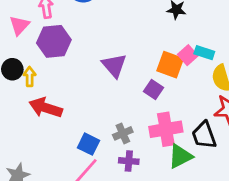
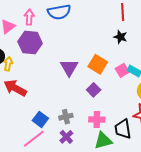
orange square: (170, 65) -> (98, 64), moved
pink cross: (166, 129) -> (97, 120), size x0.7
purple cross: (129, 161) -> (66, 137), turned 32

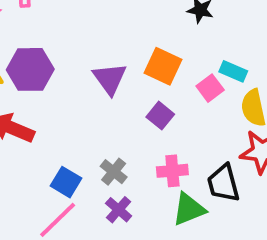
purple hexagon: (30, 42) -> (30, 69), moved
pink square: (122, 70) -> (210, 88), moved
gray cross: (66, 117) -> (114, 172), turned -32

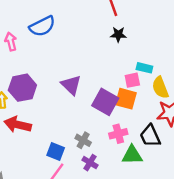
orange square: (163, 66) -> (126, 99), moved
pink square: (210, 88) -> (132, 80), turned 35
purple square: (160, 116) -> (105, 102), size x1.6
green triangle: (189, 209) -> (132, 155), turned 30

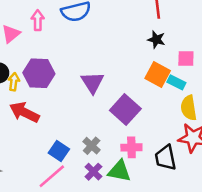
pink square: (132, 80) -> (186, 59), moved
orange square: (126, 99) -> (158, 74), moved
green triangle: (132, 155) -> (119, 171), moved

